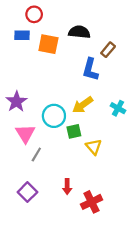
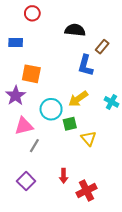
blue rectangle: (22, 35) -> (16, 43), moved
orange square: (48, 44) -> (31, 74), moved
pink triangle: (25, 134) -> (24, 126), turned 48

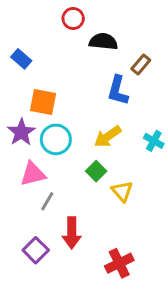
red circle: (32, 13) -> (73, 18), moved
blue rectangle: (16, 43) -> (21, 59), turned 40
cyan circle: (51, 109) -> (56, 139), moved
green square: (70, 124) -> (96, 171), turned -32
red arrow: (64, 176) -> (72, 233), moved, size x1.5

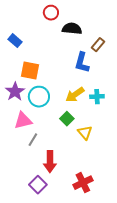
cyan cross: (154, 141) -> (97, 97), moved, turned -32
purple square: (36, 250) -> (38, 185), moved

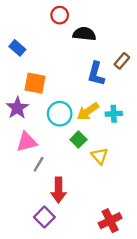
brown rectangle: (98, 45) -> (122, 61), moved
cyan circle: (39, 97) -> (60, 114), moved
red cross: (83, 183) -> (110, 221), moved

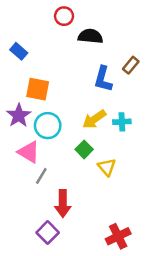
cyan circle: (60, 114) -> (48, 126), moved
pink triangle: (27, 142) -> (29, 152), turned 45

